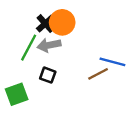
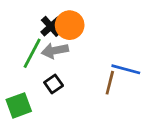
brown line: (98, 74) -> (110, 83), turned -48
black square: (48, 75) -> (54, 84), turned 35

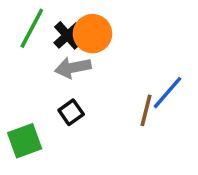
green line: (32, 53) -> (32, 28), moved
blue line: (126, 69) -> (168, 93), turned -64

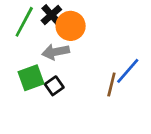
black cross: (67, 35) -> (51, 15), moved
green square: (25, 141) -> (31, 78), moved

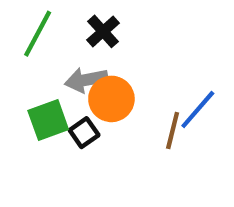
black cross: (51, 15) -> (103, 31), moved
orange circle: (71, 26) -> (111, 99), moved

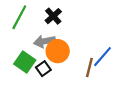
green square: (48, 120) -> (25, 62), turned -35

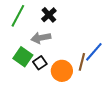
orange circle: (58, 51) -> (62, 71), moved

